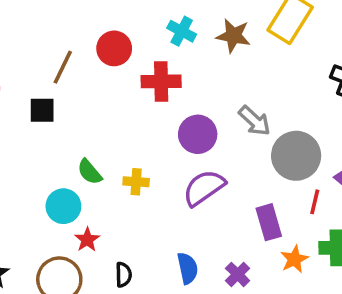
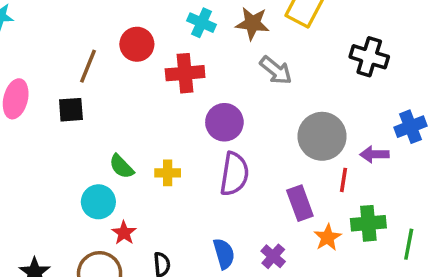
gray arrow: (254, 121) -> (276, 70), moved
purple semicircle: (204, 188) -> (234, 174), turned 138

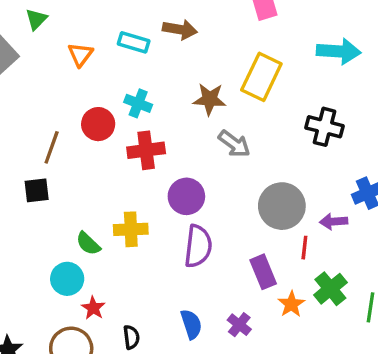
cyan cross: (202, 23) -> (138, 103), moved
yellow cross: (168, 173) -> (131, 229), moved, size x1.4
green cross: (368, 223) -> (330, 289), turned -32

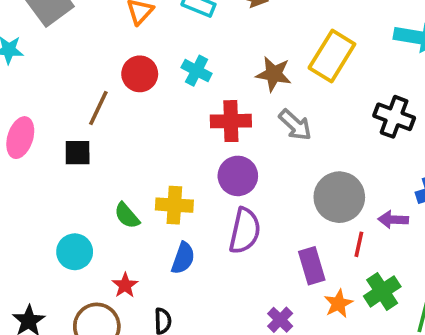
red circle: (98, 124) -> (140, 74), moved
red cross: (146, 150) -> (231, 121), moved
cyan circle: (67, 279) -> (75, 252), moved
blue semicircle: (191, 324) -> (183, 258), moved, turned 32

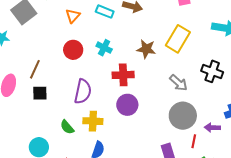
brown line: (98, 108) -> (35, 69), moved
gray arrow: (295, 125) -> (179, 83), moved
purple semicircle: (245, 231) -> (83, 91), moved

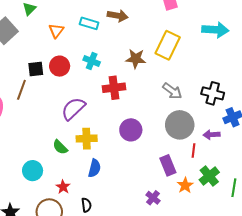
black cross: (212, 71) -> (213, 93), moved
purple semicircle: (83, 91) -> (73, 109), turned -140
black square: (40, 93) -> (36, 69), moved
purple circle: (127, 105) -> (131, 130), moved

